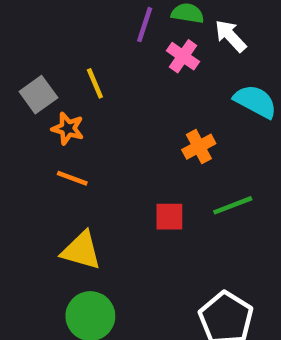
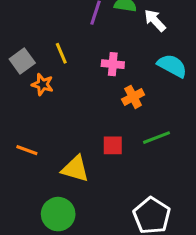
pink cross: (183, 56) -> (113, 64), moved, turned -30
orange line: (72, 178) -> (27, 150), moved
yellow triangle: (81, 251) -> (75, 169), moved

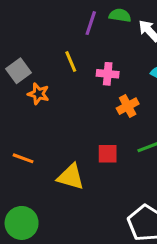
yellow line: (61, 53) -> (71, 61), moved
green circle: (58, 214) -> (22, 223), moved

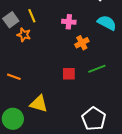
yellow line: (71, 61) -> (32, 16), moved
yellow triangle: (71, 177) -> (39, 104), moved

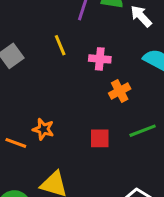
yellow line: (32, 16) -> (60, 45), moved
orange star: (24, 35) -> (43, 129), moved

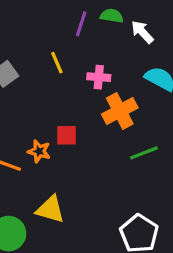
orange cross: (120, 91) -> (120, 111), size x1.5
red square: (100, 138) -> (67, 135), moved

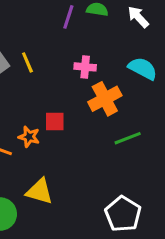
white arrow: (142, 32) -> (138, 17), moved
yellow line: (57, 63) -> (27, 62), moved

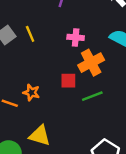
red square: (55, 122) -> (68, 81), moved
green line: (128, 138) -> (92, 96), moved

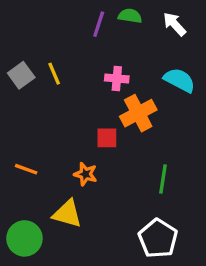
orange star: (31, 92) -> (85, 174), moved
green line: (92, 96) -> (163, 179), moved, turned -60

